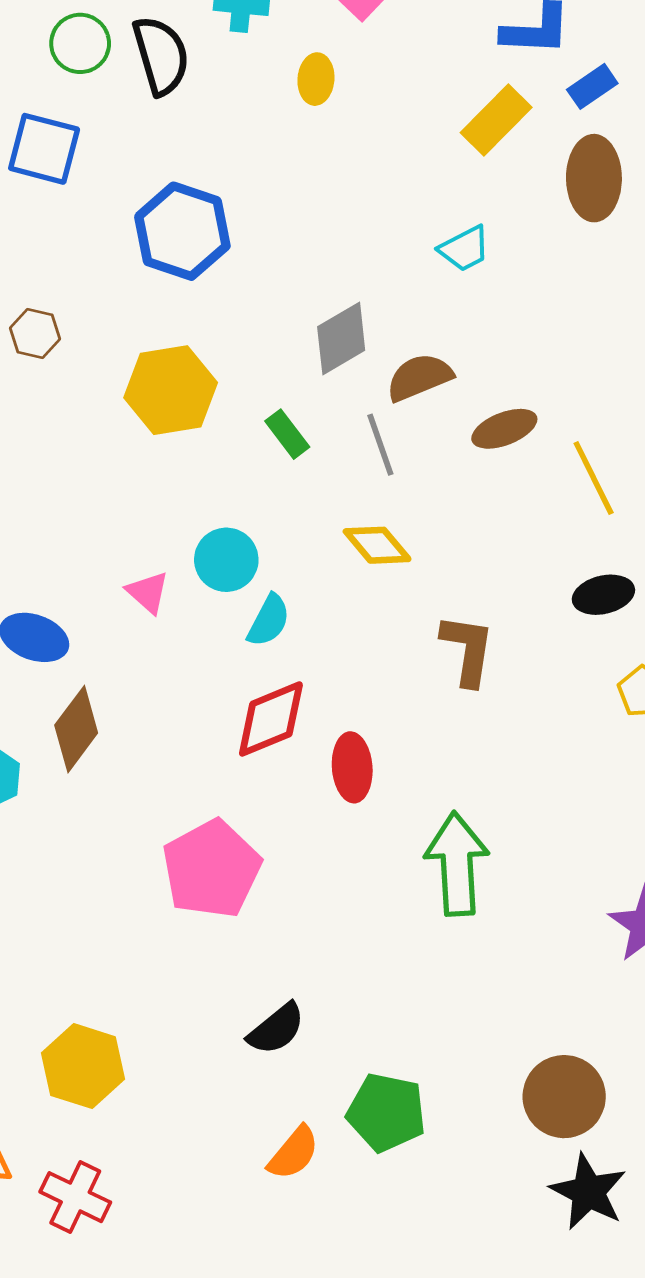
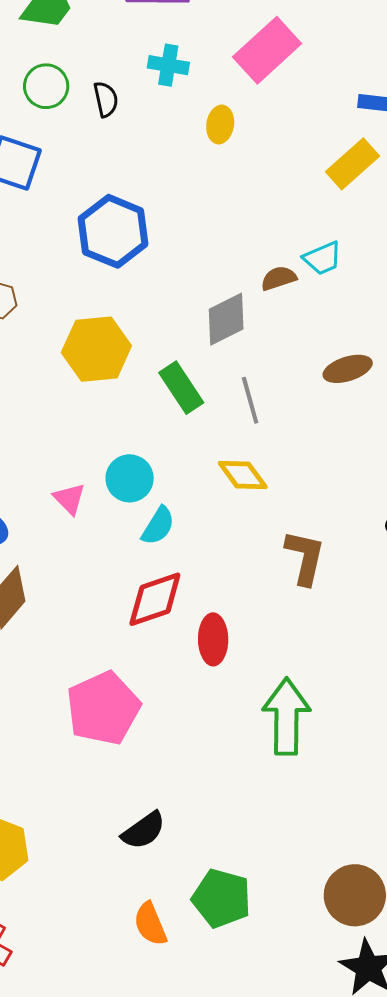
black semicircle: (161, 56) -> (106, 99), size x0.6
brown semicircle: (419, 377) -> (279, 278), moved, size x0.7
brown ellipse: (504, 429) -> (348, 369), moved
green rectangle: (287, 434) -> (181, 388), size x1.4
orange semicircle: (294, 1153) -> (150, 924), turned 114

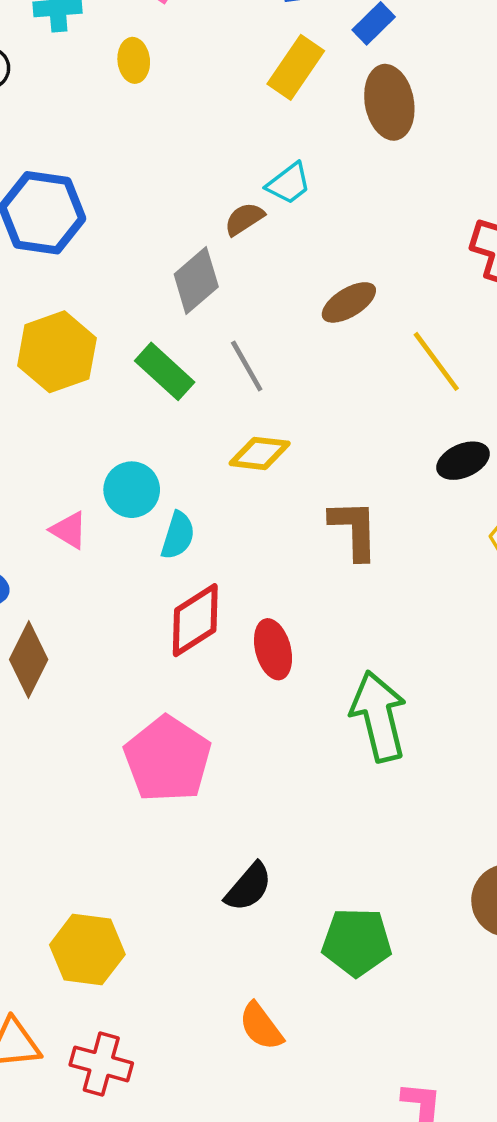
yellow diamond: (243, 475) -> (260, 453), turned -33
orange semicircle: (150, 924) -> (261, 1026), moved

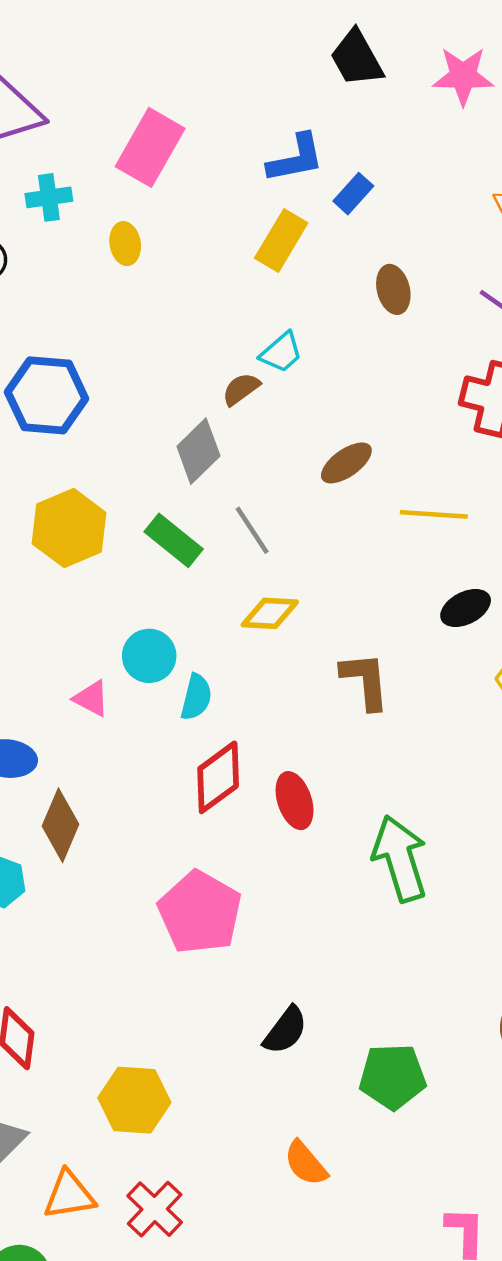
brown ellipse: (389, 102) -> (393, 289), moved, size x0.7
yellow line: (436, 361) -> (434, 514), turned -46
red cross: (101, 1064) -> (155, 1209), turned 32

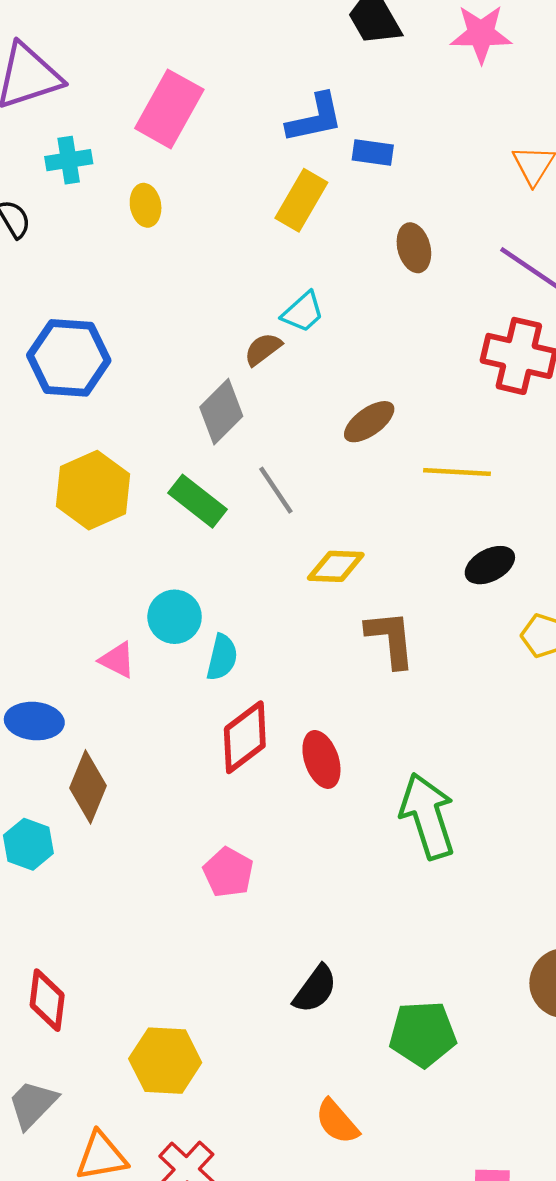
blue rectangle: (353, 194) -> (373, 153), turned 57
yellow diamond: (270, 613) -> (336, 566), moved
pink pentagon: (200, 912) -> (228, 872), size x0.6

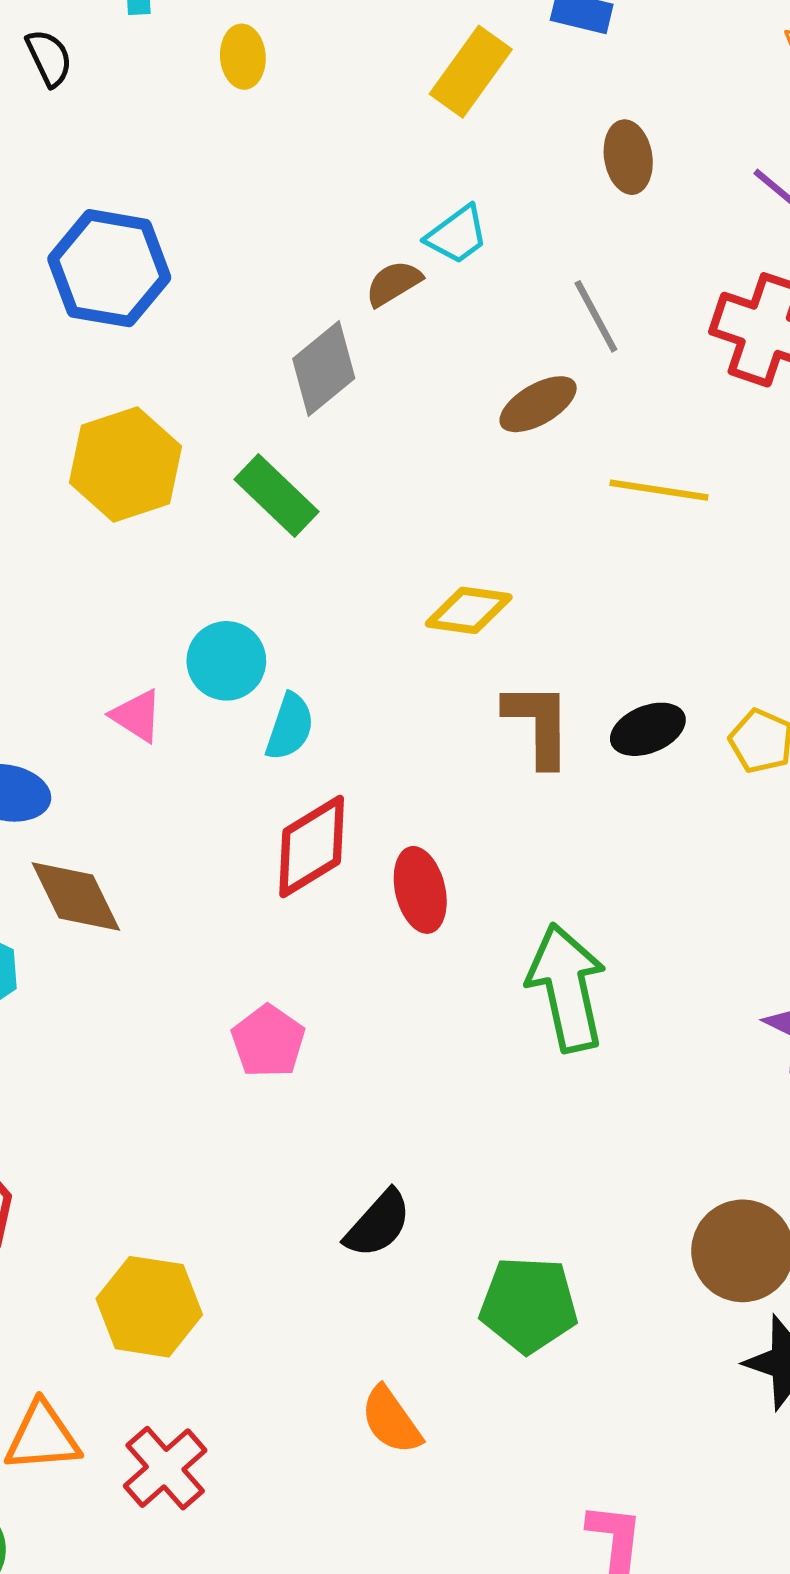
gray line: (276, 490) -> (596, 316), moved
black ellipse: (490, 565) -> (648, 729), moved
brown diamond: (88, 787) -> (76, 897), turned -54

